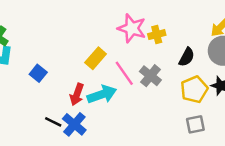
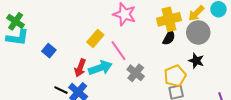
yellow cross: (157, 35) -> (169, 19), moved, size x1.6
gray cross: (150, 76) -> (136, 73), moved
yellow pentagon: (194, 89) -> (175, 76), moved

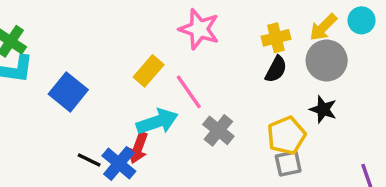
yellow cross: (169, 19) -> (276, 38), size x0.7
blue square: (49, 51) -> (68, 92), size x1.5
red arrow: (80, 68) -> (138, 148), moved

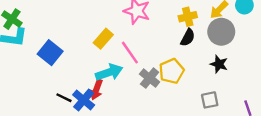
yellow pentagon: (286, 136) -> (172, 71), moved
gray square: (288, 163) -> (210, 100), moved

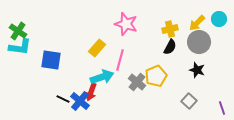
blue square: (50, 53) -> (51, 60), turned -30
pink line: (130, 53) -> (120, 60), turned 50
gray square: (210, 100) -> (189, 101), turned -35

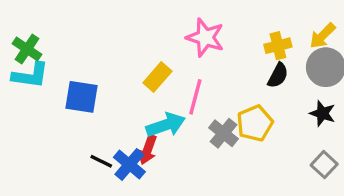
gray square: (189, 101) -> (324, 165), moved

